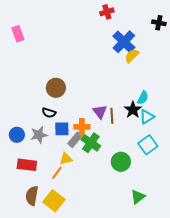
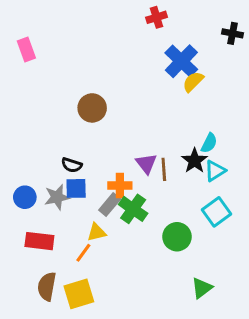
brown circle: (56, 88) -> (92, 108), moved
blue square: (62, 129) -> (76, 188), moved
yellow square: (54, 201) -> (79, 294), turned 35

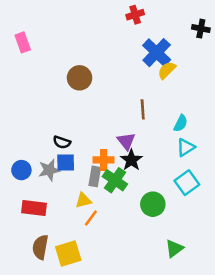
brown circle: (92, 108) -> (80, 78), moved
black star: (195, 161) -> (131, 160), moved
brown line: (164, 169) -> (143, 109), moved
gray rectangle: (110, 205) -> (95, 176), turned -30
orange line: (83, 253) -> (91, 218), moved

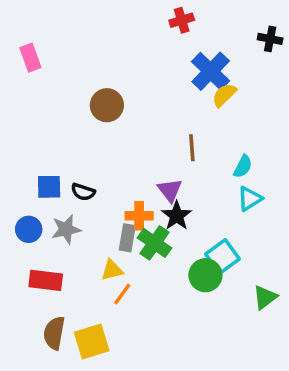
blue square: (66, 162) -> (49, 187), moved
cyan square: (187, 183) -> (222, 257), moved
green triangle: (174, 248) -> (265, 297), moved

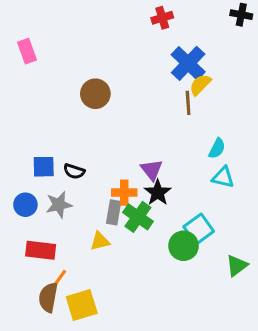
black cross: (270, 39) -> (241, 15), moved
brown line: (192, 148) -> (188, 103), moved
cyan triangle: (250, 199) -> (223, 177), turned 45
orange line: (122, 294) -> (59, 279), moved

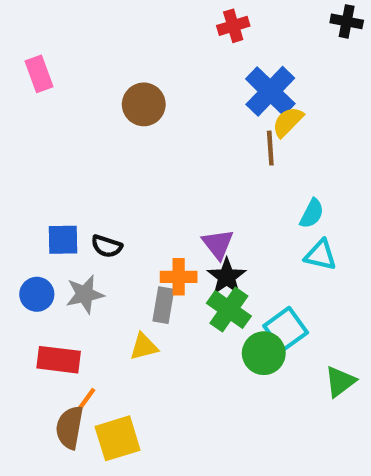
brown circle: (95, 94) -> (144, 104), moved
green cross: (138, 217) -> (229, 310), moved

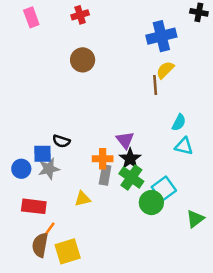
red cross: (233, 26) -> (80, 15), moved
pink rectangle: (39, 74) -> (31, 17), moved
blue cross: (270, 91) -> (161, 36), moved, turned 32
blue square: (63, 240) -> (43, 154), moved
gray rectangle: (163, 305) -> (105, 175), moved

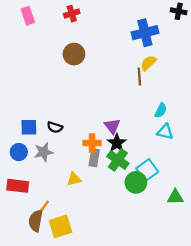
blue square: (43, 154) -> (29, 127), moved
red rectangle: (34, 206) -> (18, 186), moved
green triangle: (195, 219) -> (175, 197), turned 36

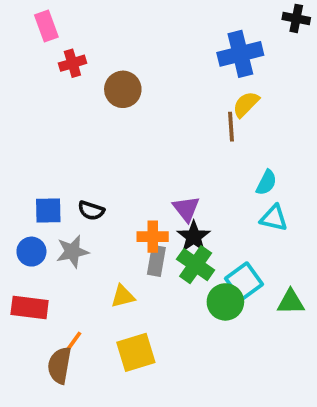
red cross: (72, 14) -> (72, 63), moved
green triangle: (175, 197) -> (291, 302), moved
yellow square: (60, 226) -> (136, 352), moved

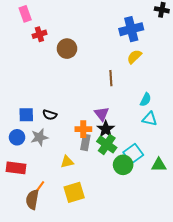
brown line: (231, 127) -> (111, 78), moved

